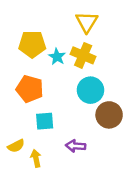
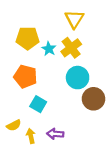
yellow cross: (83, 55) -> (71, 48), turned 30
cyan square: (45, 121) -> (38, 104), turned 35
purple arrow: (76, 146) -> (55, 134), moved

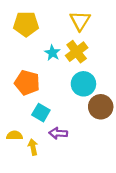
yellow pentagon: (28, 38) -> (26, 24), moved
yellow semicircle: (14, 125) -> (15, 136), turned -152
purple arrow: (55, 134) -> (58, 133), moved

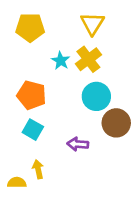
cyan square: (41, 113) -> (33, 130), moved
purple arrow: (58, 133) -> (78, 144), moved
yellow semicircle: (15, 136) -> (17, 183), moved

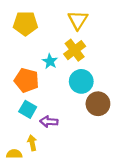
cyan star: (61, 61) -> (50, 61), moved
purple arrow: (78, 144) -> (49, 122), moved

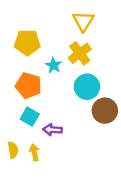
yellow pentagon: (25, 23) -> (27, 43), moved
yellow semicircle: (14, 154) -> (13, 150), moved, turned 80

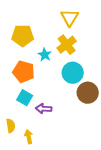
yellow arrow: (34, 152) -> (29, 137), moved

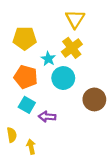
cyan circle: (73, 73) -> (63, 78), moved

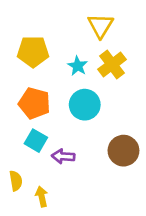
yellow cross: (72, 48) -> (112, 64), moved
cyan star: (48, 59) -> (78, 66), moved
brown circle: (94, 99) -> (123, 151), moved

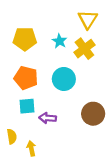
yellow triangle: (101, 26) -> (88, 19), moved
cyan star: (78, 66) -> (60, 41), moved
cyan square: (36, 141) -> (27, 106), turned -35

